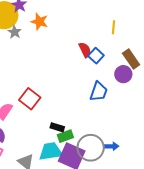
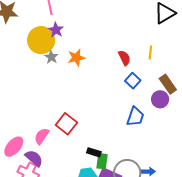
orange star: (39, 22) -> (76, 58), moved, turned -30
red semicircle: (85, 50) -> (124, 58), moved
green rectangle: (65, 136) -> (102, 161), turned -63

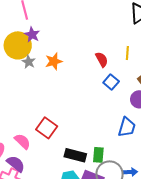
blue trapezoid: (135, 117) -> (127, 127), moved
pink semicircle: (42, 136) -> (22, 141), turned 102
black rectangle: (94, 152) -> (75, 155), size x1.5
green rectangle: (102, 161) -> (98, 155), moved

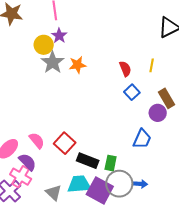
yellow circle: (18, 45) -> (44, 45), size x0.7
gray star: (29, 62) -> (53, 62), size x1.6
red square: (47, 128) -> (65, 143), moved

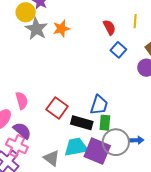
blue trapezoid: (142, 139) -> (99, 105), moved
pink semicircle: (37, 141) -> (22, 101), moved, turned 30

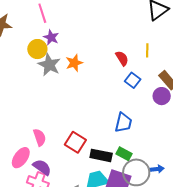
blue trapezoid: (99, 105) -> (123, 123), moved
green rectangle: (105, 123) -> (124, 154), turned -63

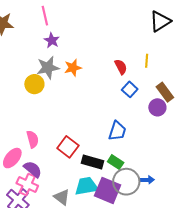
yellow circle: (37, 49) -> (34, 84), moved
gray star: (49, 65) -> (48, 68), turned 30

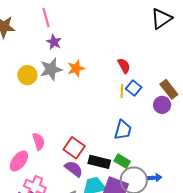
yellow line: (147, 61) -> (122, 91), moved
yellow circle: (34, 84) -> (27, 75), moved
purple semicircle: (33, 169) -> (74, 169), moved

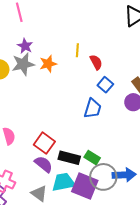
purple star: (54, 42) -> (25, 46), moved
yellow line: (122, 91) -> (77, 50), moved
blue trapezoid: (123, 130) -> (93, 108), moved
blue arrow: (155, 178) -> (124, 175), size x1.6

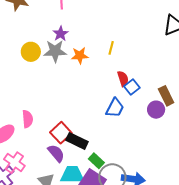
red semicircle: (96, 62) -> (123, 79), moved
black rectangle: (69, 158) -> (77, 141), moved
green rectangle: (92, 158) -> (96, 161), moved

